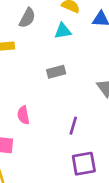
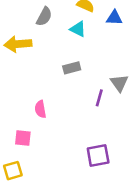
cyan triangle: (63, 31) -> (78, 29), turned 36
purple line: (73, 126) -> (99, 98), moved

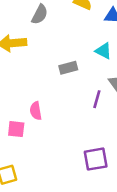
cyan triangle: (78, 29) -> (103, 51), moved
pink square: (23, 138) -> (16, 129), moved

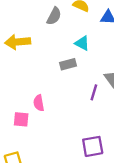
gray semicircle: (40, 14) -> (54, 16), moved
cyan triangle: (103, 51) -> (82, 43), moved

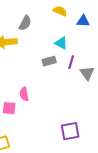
gray semicircle: (54, 16) -> (25, 23), moved
purple line: (94, 92) -> (71, 62), moved

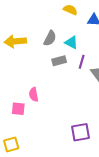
gray semicircle: (25, 23) -> (50, 38), moved

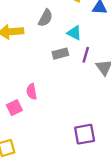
gray semicircle: (50, 38) -> (45, 18), moved
pink square: (18, 109) -> (14, 108), turned -32

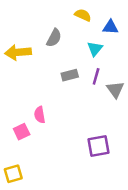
cyan triangle: (74, 33) -> (95, 49), moved, turned 42
purple square: (85, 134) -> (98, 146), moved

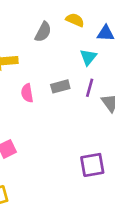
gray semicircle: (54, 38) -> (43, 32), moved
pink semicircle: (40, 115) -> (27, 93), moved

